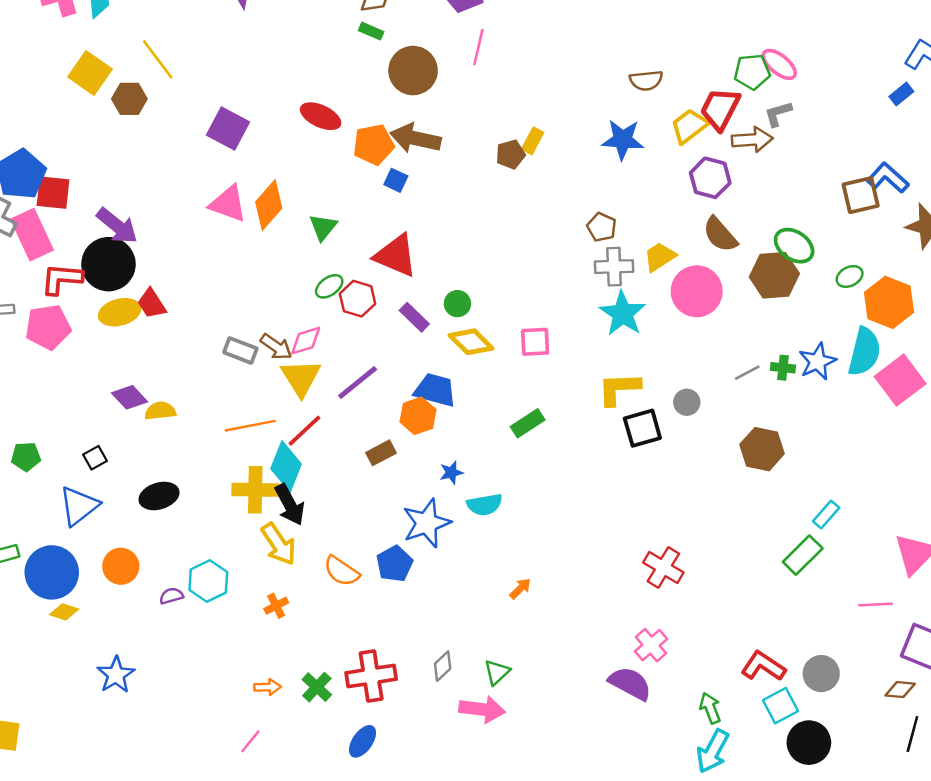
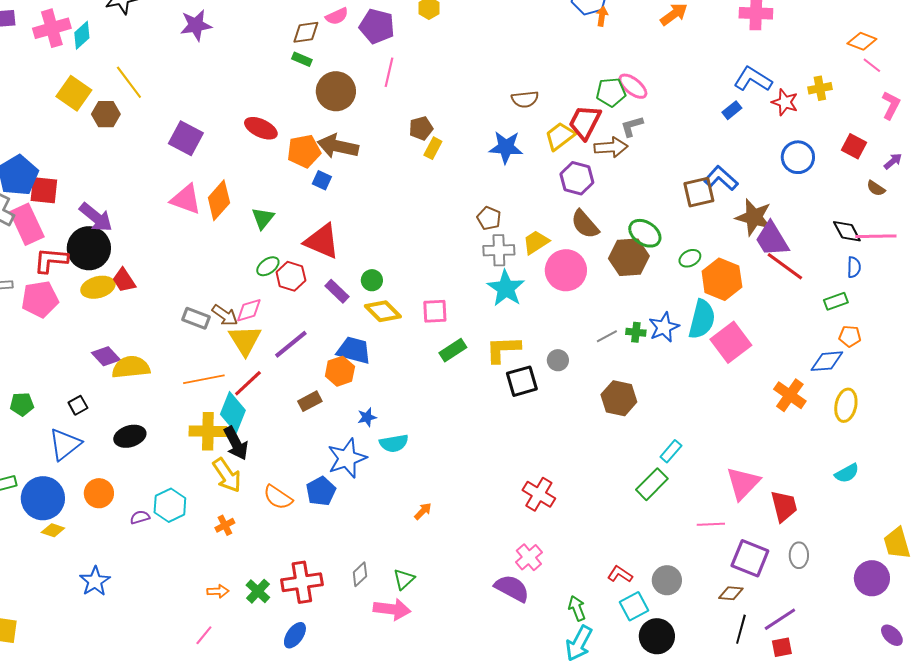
brown pentagon: (510, 154) -> (421, 128), moved
yellow semicircle: (160, 411) -> (131, 367), size x1.5
green rectangle: (528, 423) -> (453, 350), moved
red L-shape: (763, 666) -> (620, 574), size x0.7

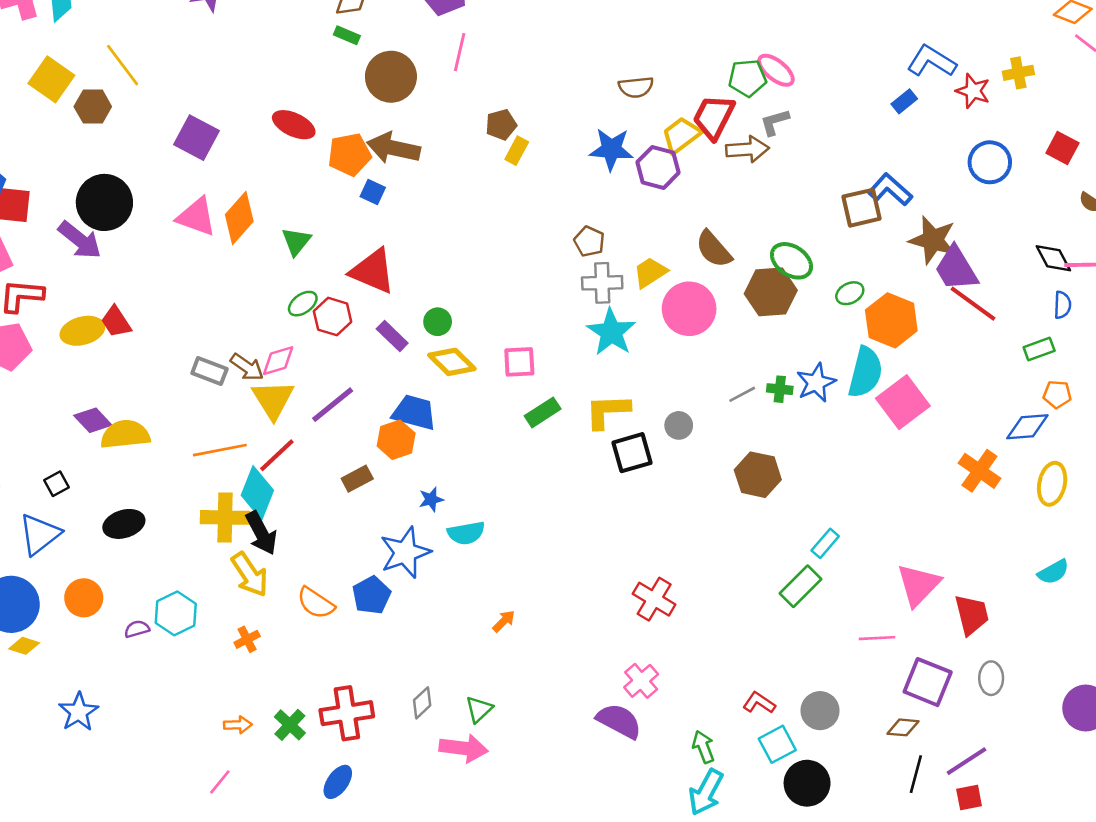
purple hexagon: (577, 178) -> (658, 167), moved
black circle: (89, 248) -> (104, 202), moved

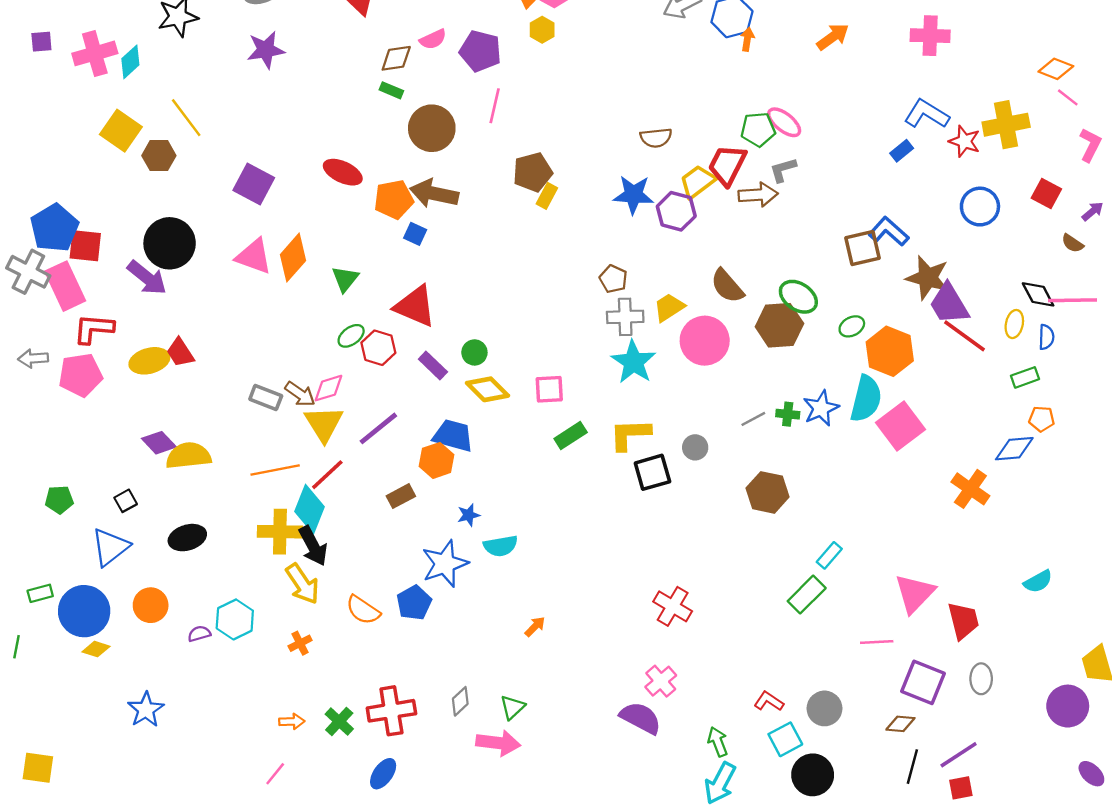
yellow cross: (1018, 73) -> (1006, 125), size x1.6
brown pentagon: (501, 125) -> (533, 172), size x1.4
yellow ellipse: (1052, 484) -> (1014, 324), moved, size x0.7

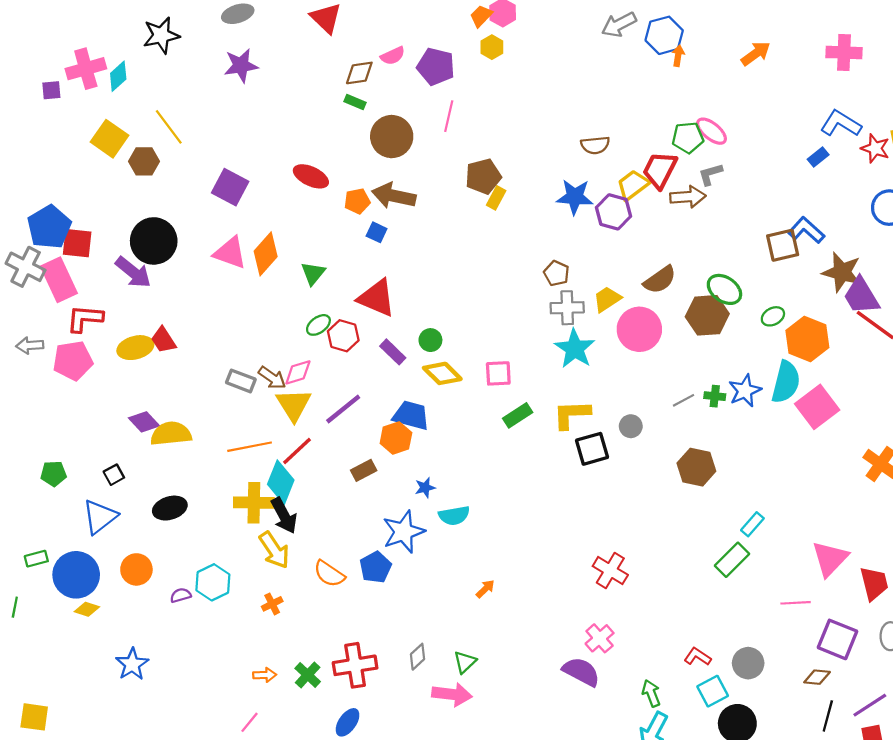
purple square: (41, 42) -> (51, 90), moved
orange pentagon: (394, 199) -> (357, 201), size x0.7
brown semicircle: (727, 286) -> (660, 280), turned -84

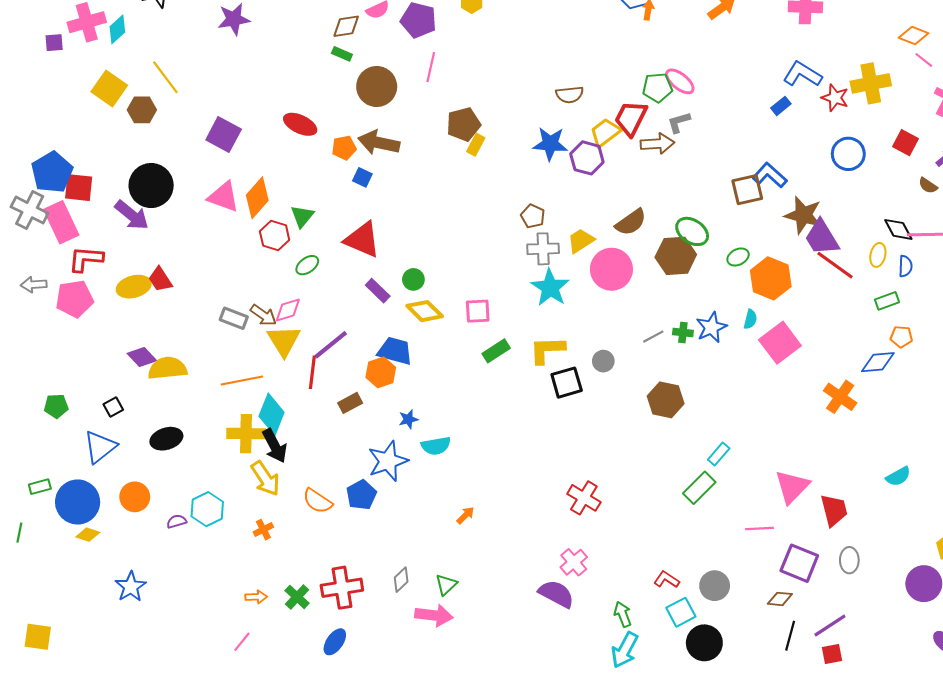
red hexagon: (343, 336) -> (275, 236), moved
cyan semicircle: (786, 382) -> (750, 319), size x0.5
red line: (297, 451) -> (312, 372), moved, turned -40

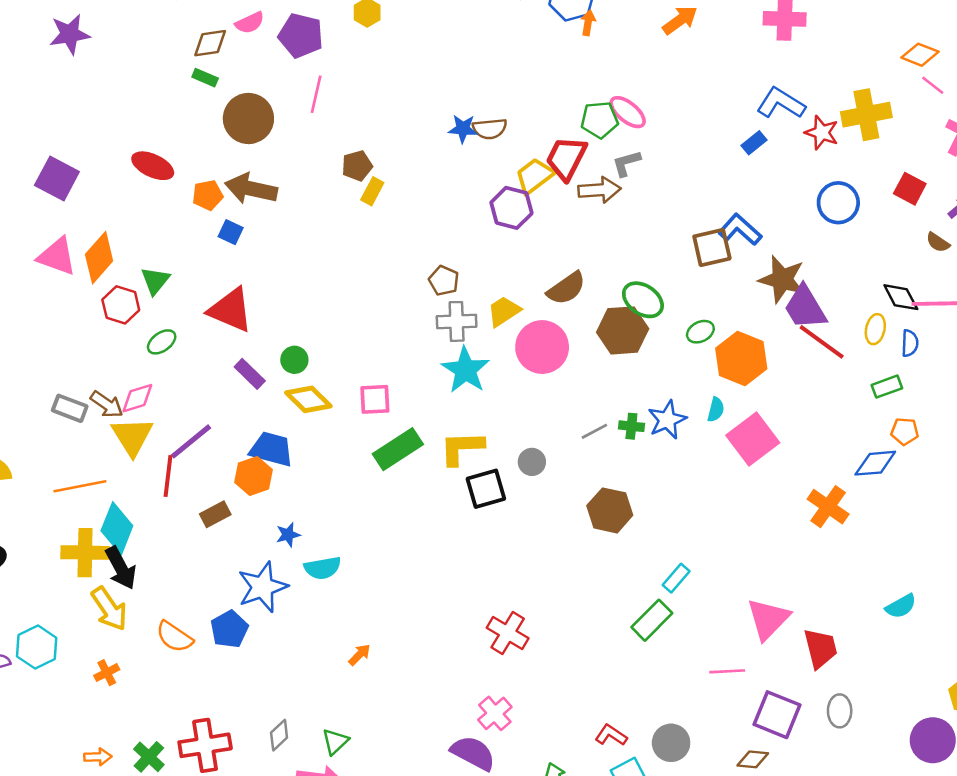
brown pentagon: (463, 124) -> (357, 166), size x0.7
blue star: (550, 144) -> (463, 129), moved, size x0.7
green rectangle: (496, 351) -> (398, 449), size x1.4

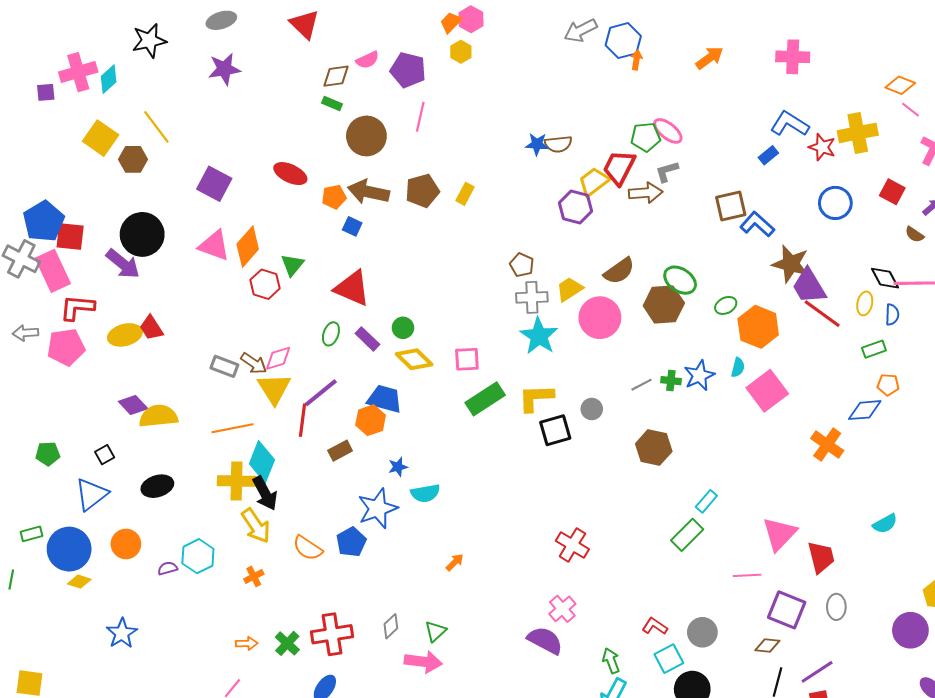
brown pentagon: (357, 166) -> (422, 191), moved, size x1.4
brown square: (712, 247) -> (731, 206), moved
green ellipse: (162, 342) -> (331, 334), moved, turned -35

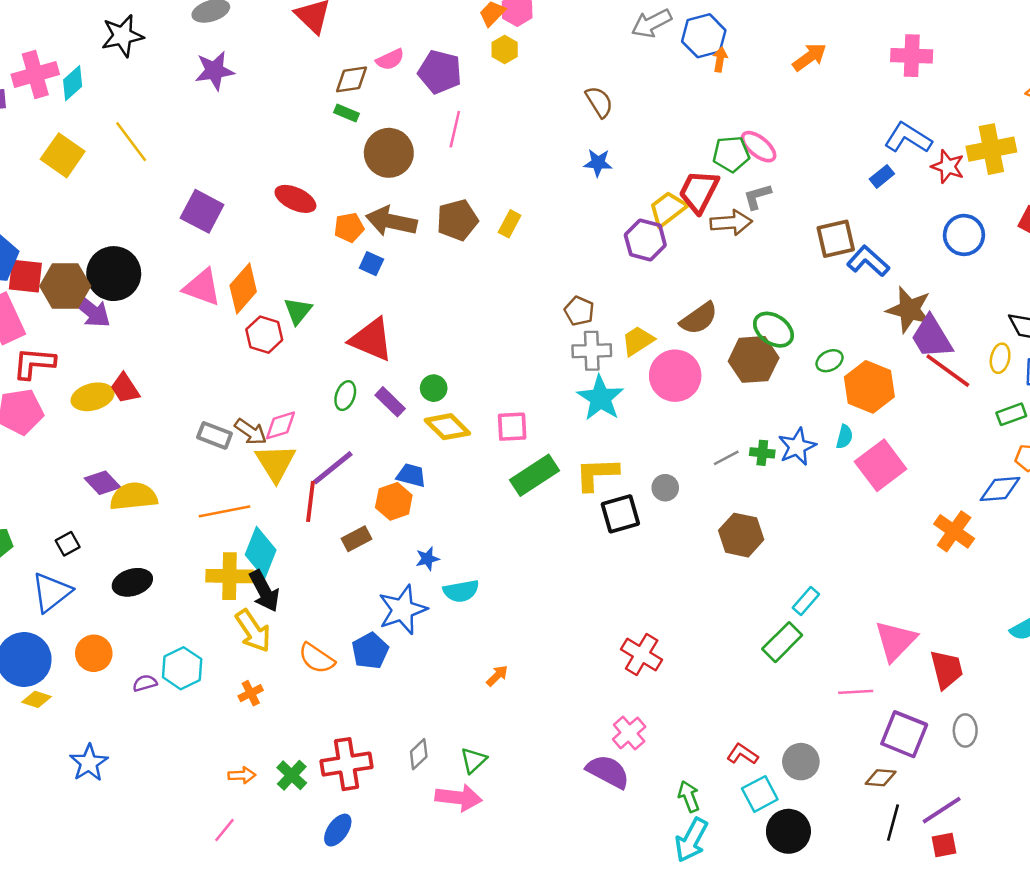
brown semicircle: (558, 144) -> (599, 102), moved, turned -116
brown hexagon: (133, 159) -> (65, 286), moved, size x1.4
blue trapezoid: (385, 399) -> (411, 475), size x0.7

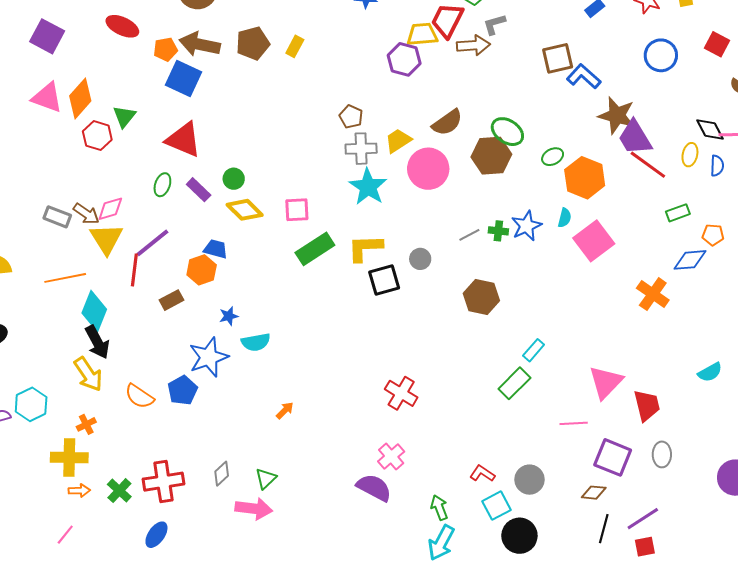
yellow trapezoid: (668, 209) -> (422, 34), turned 32
blue square: (371, 264) -> (184, 78), size x1.8
green rectangle: (1011, 414) -> (678, 213), moved
yellow cross: (229, 576) -> (69, 457), moved

